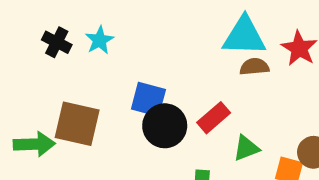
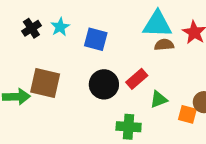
black cross: (57, 42) -> (31, 28), turned 30
blue square: (148, 99) -> (96, 39), moved

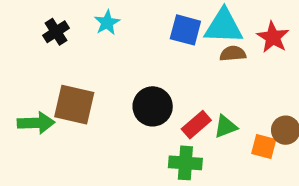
cyan star: (60, 27) -> (107, 23), moved
blue square: (96, 39) -> (185, 30), moved
red rectangle: (137, 79) -> (196, 125), moved

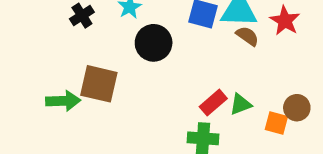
brown semicircle: (233, 54) -> (247, 36), turned 40
black circle: (153, 106) -> (154, 43), moved

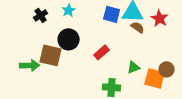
black circle: (154, 43) -> (69, 39), moved
red rectangle: (213, 103) -> (102, 52), moved
orange square: (276, 123) -> (155, 78), size x1.5

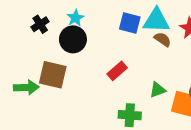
black circle: (69, 39) -> (73, 39), moved

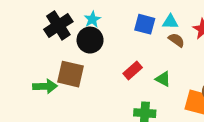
cyan triangle: (156, 20) -> (170, 22), size x0.6
black cross: (40, 24) -> (58, 25), size x1.6
green triangle: (158, 90) -> (163, 79), moved, turned 49

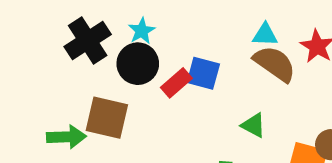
blue square: (145, 24) -> (203, 73), moved
brown semicircle: (176, 40) -> (275, 64), size x1.6
red rectangle: (133, 70) -> (176, 83), moved

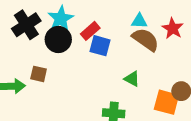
cyan star: (142, 31) -> (61, 19), size x1.5
red rectangle: (176, 83) -> (90, 31), moved
brown square: (107, 118) -> (39, 74), size x0.6

